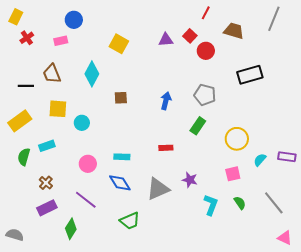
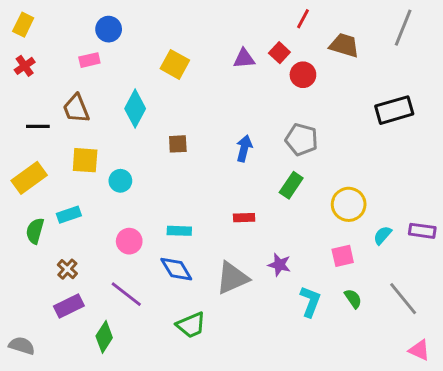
red cross: (27, 38) -> (25, 66), moved
black rectangle: (250, 75) -> (394, 110), moved

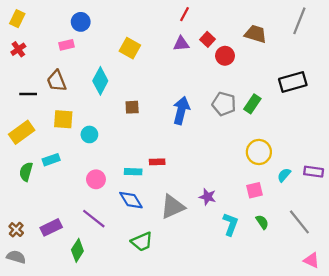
red line: (303, 19) -> (185, 14), moved
blue arrow: (244, 148) -> (181, 110), size x1.4
green rectangle: (291, 185) -> (252, 104), moved
red rectangle: (244, 218) -> (157, 162), moved
brown cross: (67, 269) -> (16, 230), moved

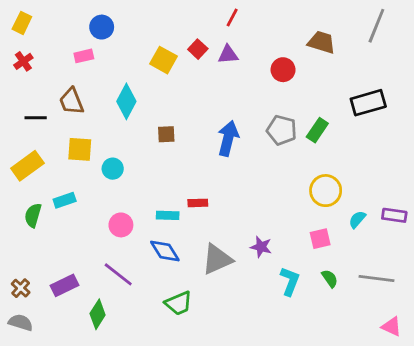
red square: (208, 39) -> (198, 49), moved
gray line: (299, 222) -> (376, 279), turned -44

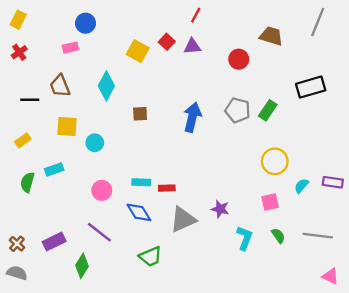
yellow rectangle: (27, 166) -> (23, 140), size x0.6
red rectangle: (198, 203) -> (167, 188), moved

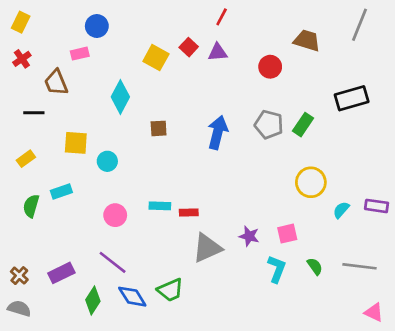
brown trapezoid: (60, 86) -> (56, 82), moved
pink square: (270, 202) -> (287, 234), moved
blue diamond: (139, 212) -> (132, 297), moved

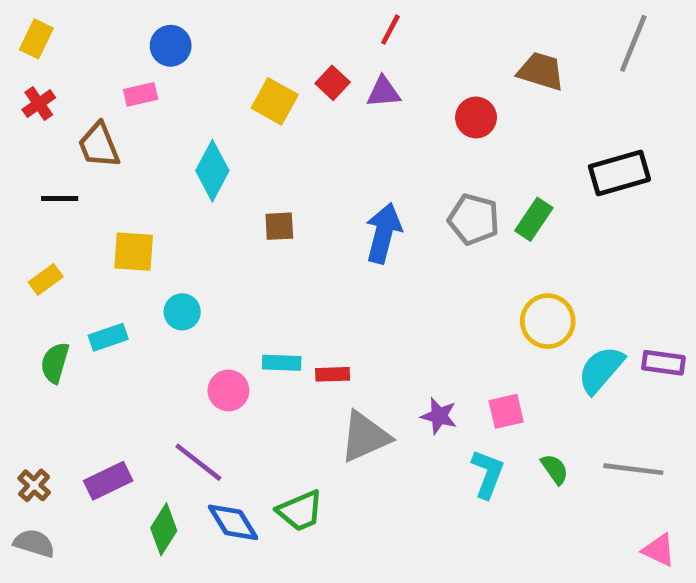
cyan circle: (107, 161) -> (182, 312), moved
cyan semicircle: (341, 210) -> (601, 370), size x1.6
pink circle: (115, 215) -> (228, 391), moved

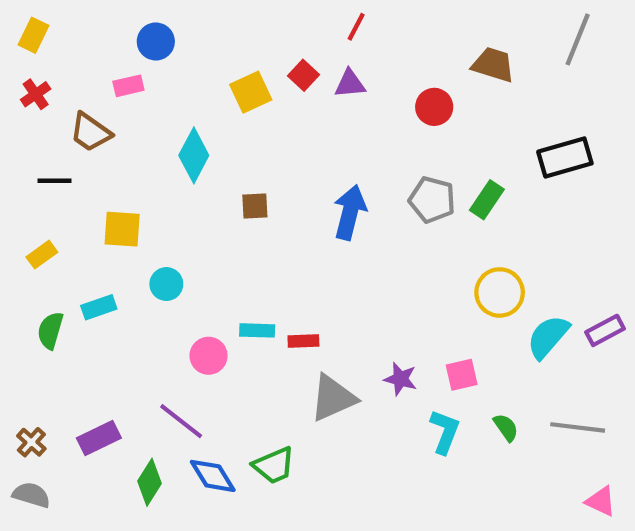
yellow square: (275, 101) -> (251, 92), turned 36
brown trapezoid: (99, 145) -> (90, 132), turned -33
purple rectangle: (663, 363) -> (605, 330), turned -36

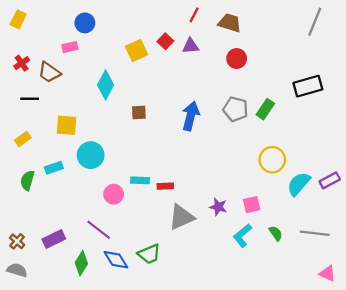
brown trapezoid: (493, 65) -> (230, 23), moved
red cross: (36, 94) -> (22, 63), moved
cyan circle: (166, 284) -> (91, 155), size x1.5
cyan L-shape: (445, 432) -> (242, 236), turned -150

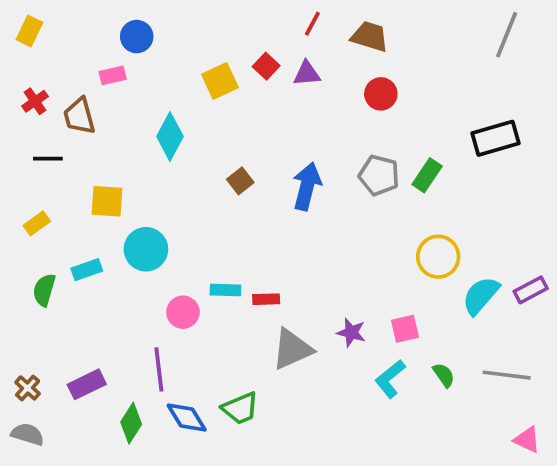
brown trapezoid: (49, 72) -> (79, 116), turned 40
brown square: (139, 113) -> (240, 181), moved, turned -35
purple line: (99, 230) -> (159, 369), turned 45

